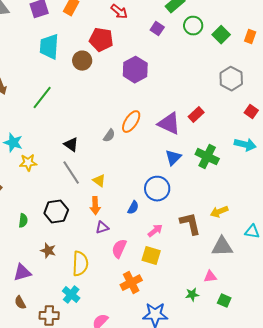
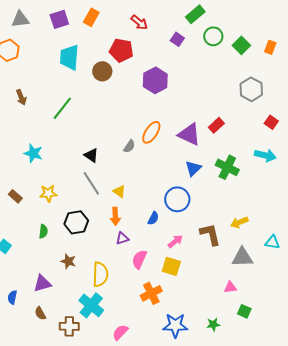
yellow star: (28, 163) -> (48, 193), moved
cyan cross: (71, 295) -> (91, 305), size x1.4
green star: (192, 295) -> (213, 324), moved

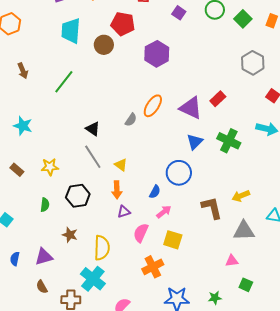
cyan star: (33, 153) -> (23, 126), moved
pink arrow: (175, 241) -> (164, 212), moved
blue semicircle: (12, 297) -> (15, 259), moved

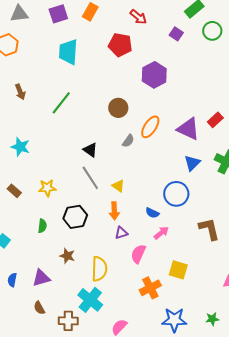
brown circle: (104, 45) -> (118, 108), moved
blue semicircle: (155, 192) -> (152, 213), turned 88
yellow square: (173, 240) -> (178, 270), moved

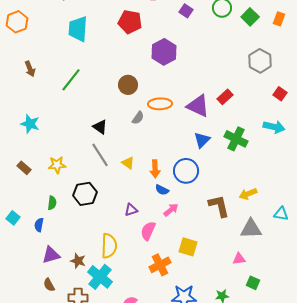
orange ellipse: (150, 127) -> (160, 104), turned 55
orange arrow: (114, 211) -> (155, 169), moved
brown star: (67, 256) -> (78, 261), moved
blue semicircle: (12, 280) -> (39, 225), moved

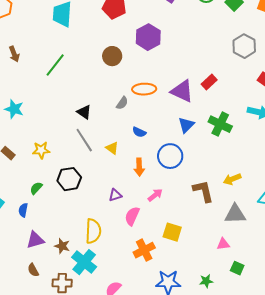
brown circle: (128, 85) -> (112, 56), moved
orange arrow: (155, 169) -> (139, 167), moved
blue semicircle: (162, 190) -> (139, 132), moved
green semicircle: (52, 203) -> (36, 188), turned -144

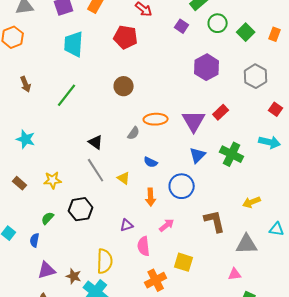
purple hexagon: (148, 37) -> (207, 67), moved
purple triangle: (182, 91) -> (194, 121), turned 35
yellow arrow: (232, 179) -> (252, 202), moved
pink semicircle: (132, 216) -> (144, 246), turned -30

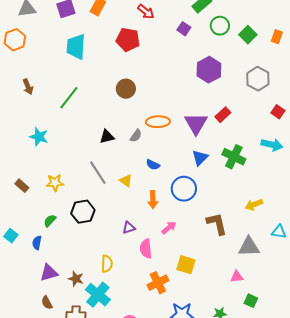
cyan star: (26, 139) -> (39, 137), moved
black triangle: (96, 142) -> (107, 137), moved, turned -49
yellow semicircle: (105, 261) -> (107, 264), size x0.7

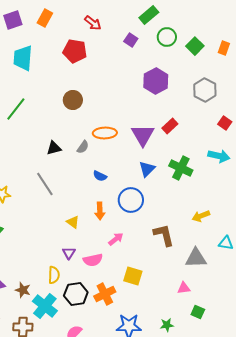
yellow triangle: (126, 181) -> (73, 222), moved
black hexagon: (83, 212) -> (76, 294), moved
purple triangle: (129, 228) -> (69, 253), moved, turned -40
pink semicircle: (146, 249) -> (93, 260), turned -96

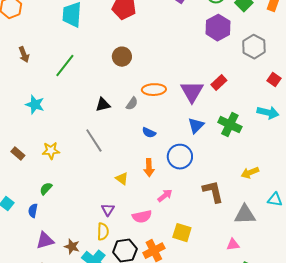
purple hexagon: (156, 81) -> (218, 28), moved
purple triangle: (69, 253) -> (108, 210), moved

